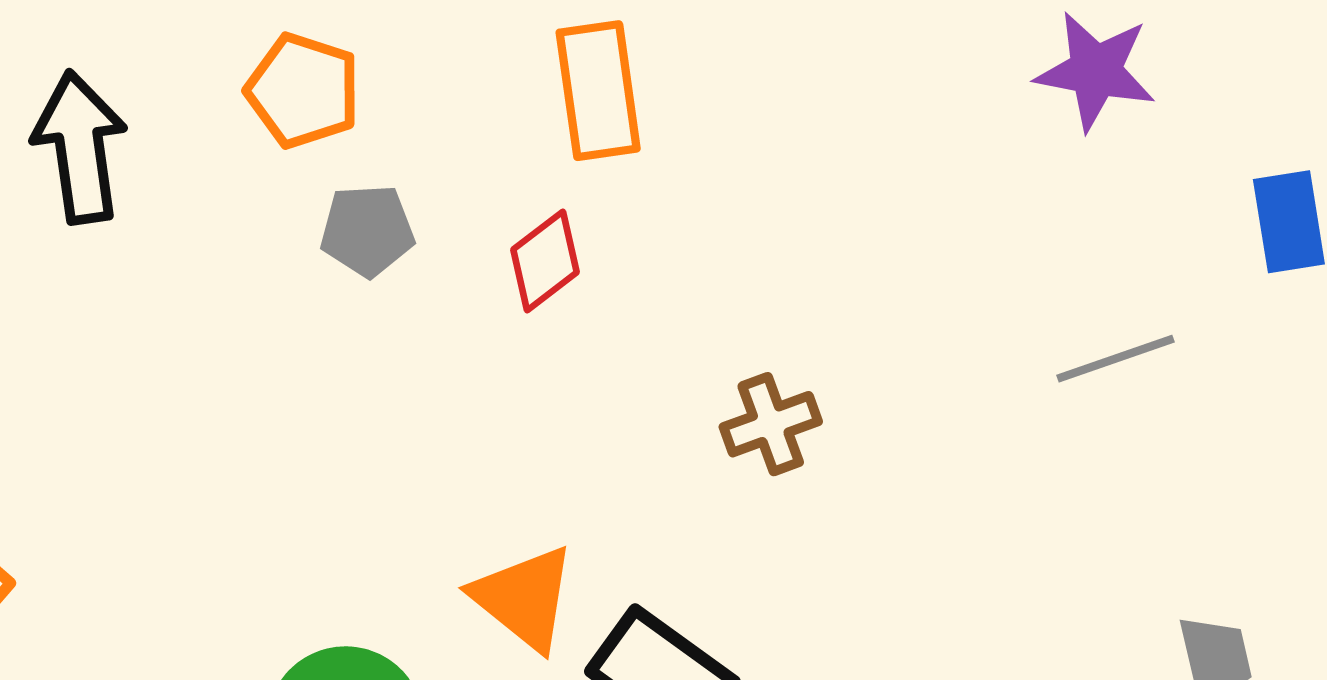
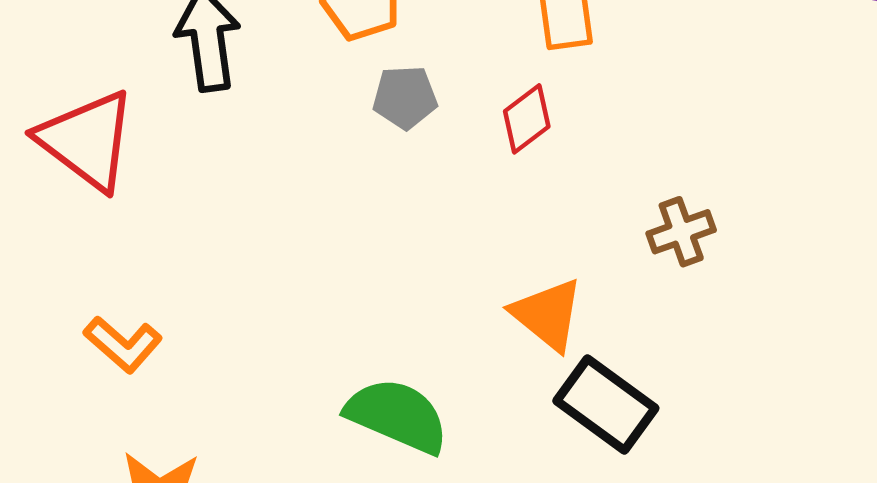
orange triangle: (524, 598) -> (547, 314), moved

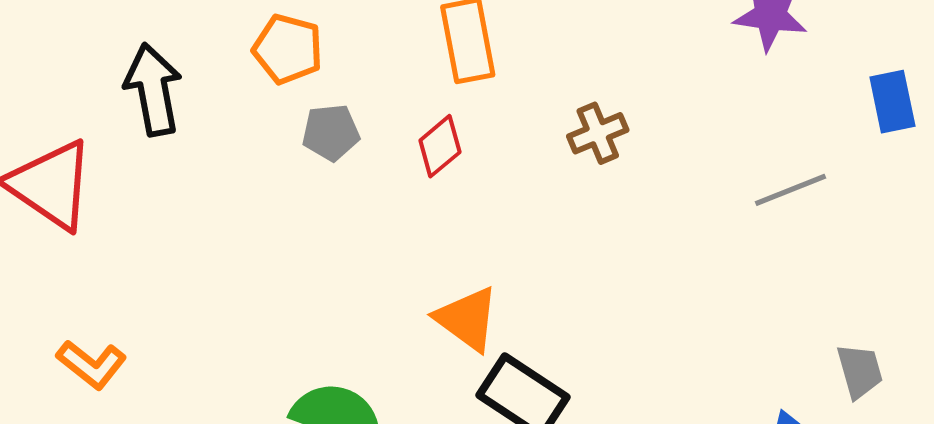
brown cross: (681, 232) -> (598, 133), moved

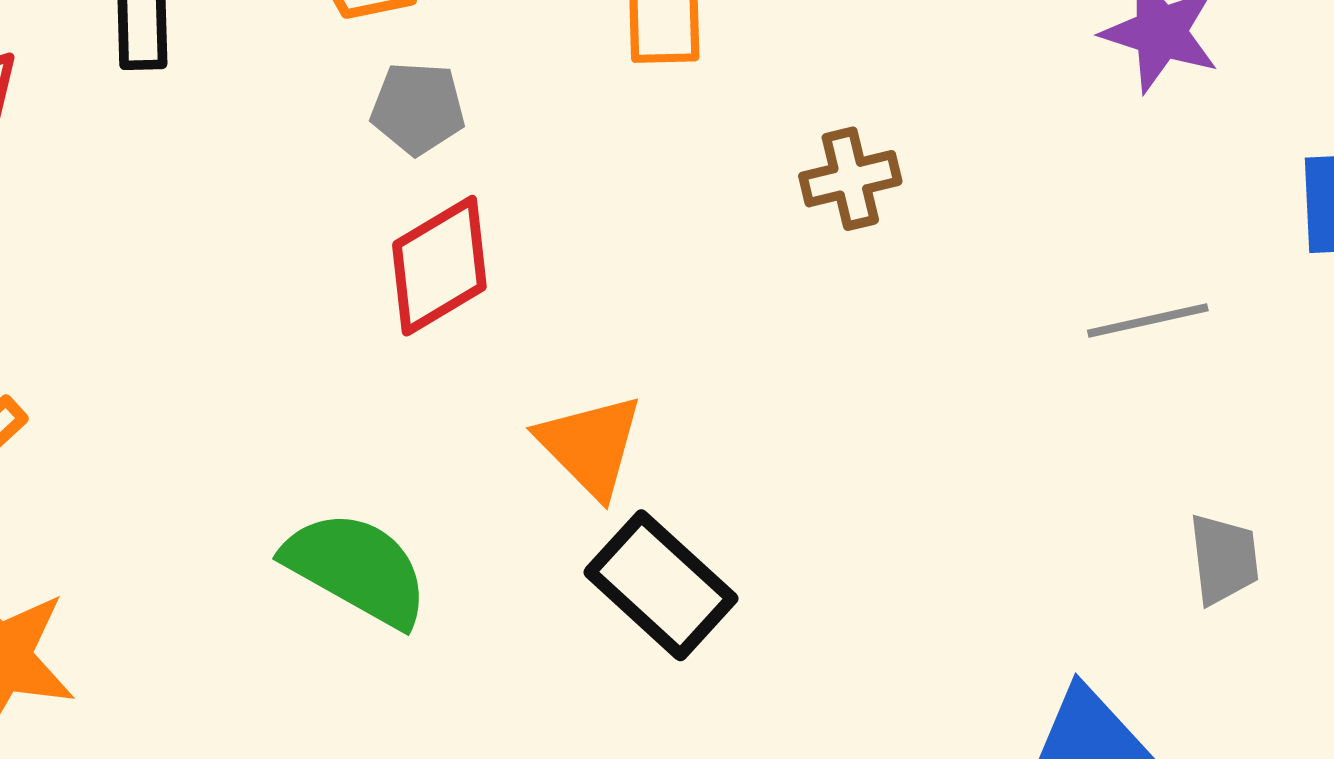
red diamond: (440, 146) -> (439, 266), moved, size x1.4
gray trapezoid: (860, 371) -> (1224, 559), moved

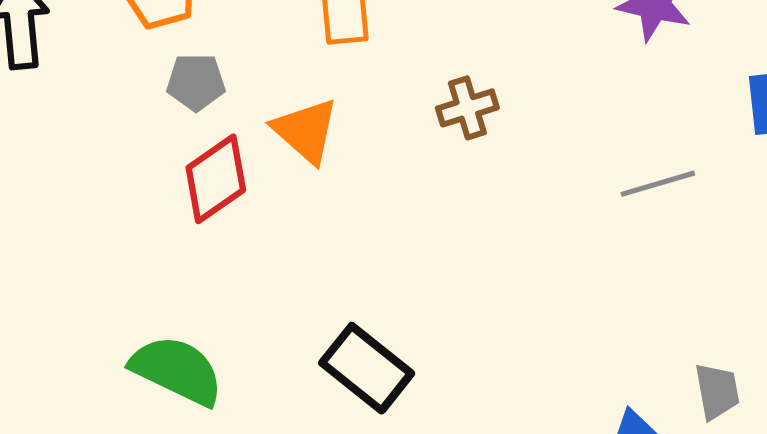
orange triangle: (590, 446) -> (306, 131), moved
gray trapezoid: (1224, 559) -> (717, 391), moved

